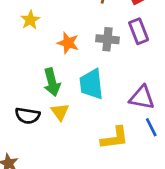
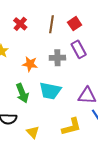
cyan trapezoid: (91, 84) -> (50, 91), turned -65
yellow triangle: (60, 112) -> (33, 132), moved

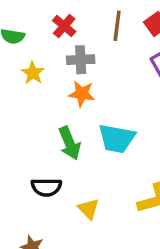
gray cross: (57, 58) -> (81, 60), moved

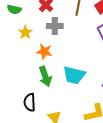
orange star: (82, 94) -> (44, 52), moved
black semicircle: (46, 187) -> (30, 102), turned 84

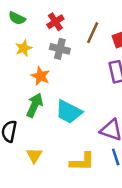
green arrow: (45, 76) -> (35, 105), turned -150

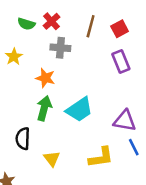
green semicircle: (17, 18) -> (26, 24), moved
yellow star: (24, 48) -> (14, 57), moved
cyan trapezoid: (69, 112) -> (79, 109), turned -52

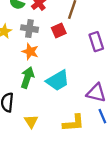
red square: (120, 29) -> (59, 30), moved
gray cross: (60, 48) -> (29, 29), moved

